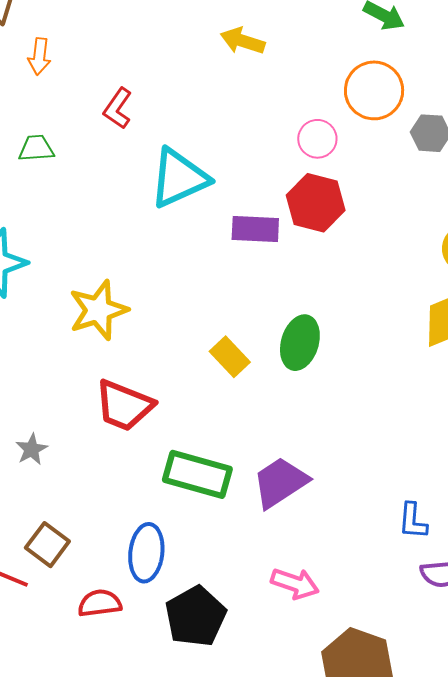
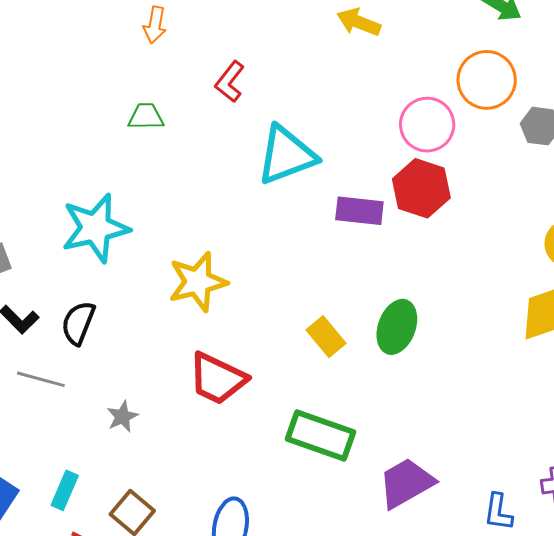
pink circle: (317, 139) -> (427, 125), size x1.4
green rectangle: (197, 474) -> (321, 435), moved
purple trapezoid: (280, 482) -> (406, 483), moved

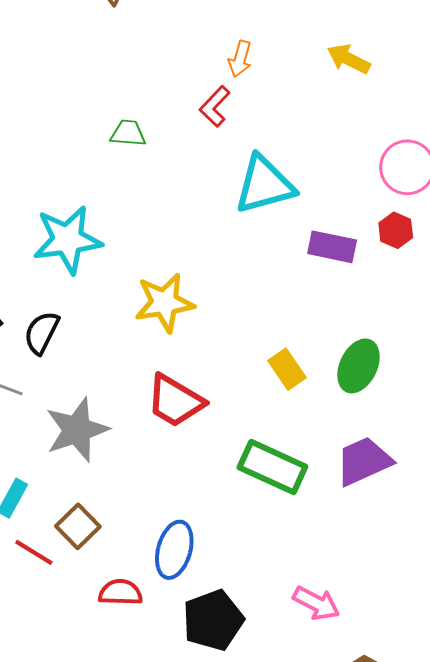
orange arrow: (155, 25) -> (240, 59), moved
red hexagon: (421, 188) -> (396, 230), size x0.6
gray star: (122, 417) -> (77, 430), size x2.0
purple trapezoid: (406, 483) -> (364, 461), moved

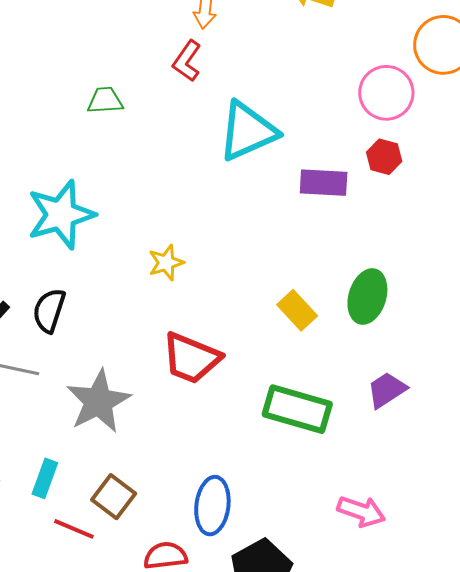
yellow star: (164, 303) -> (166, 263), size x0.6
purple trapezoid: (364, 461) -> (387, 390), size x0.7
pink arrow: (316, 603) -> (361, 511), moved

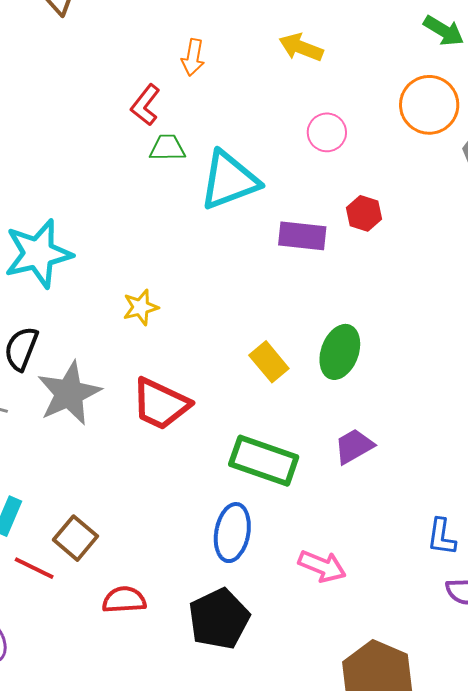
red L-shape: (187, 61) -> (145, 105), moved
pink circle: (386, 93) -> (327, 132), moved, size x0.7
green trapezoid: (105, 100) -> (167, 148), moved
gray star: (98, 401) -> (69, 393), moved
blue ellipse: (212, 506) -> (232, 533), moved

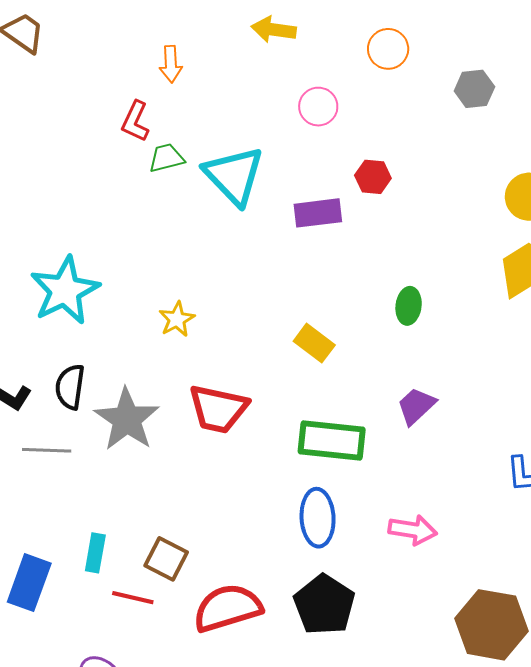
orange circle: (429, 105) -> (388, 49), moved, size x0.7
cyan triangle: (229, 180) -> (234, 176), turned -40
green ellipse: (340, 352) -> (409, 306), moved, size x0.7
red semicircle: (124, 600) -> (228, 608), size x1.6

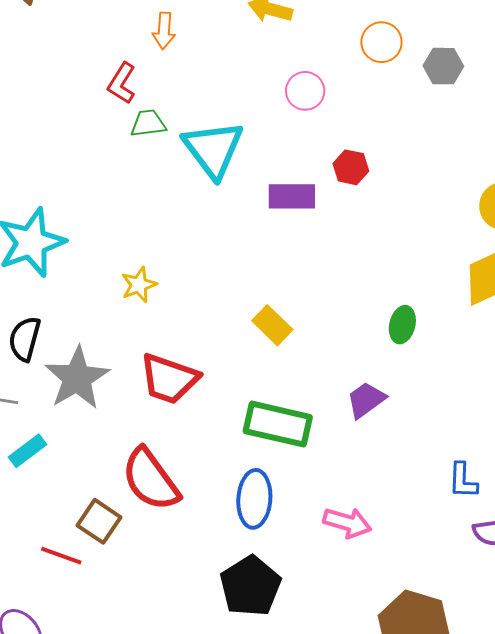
gray hexagon: (474, 89) -> (443, 66), moved
green ellipse: (409, 306) -> (402, 325), moved
cyan rectangle: (95, 553) -> (28, 451), moved, turned 36
red semicircle: (228, 608) -> (151, 480), moved, turned -116

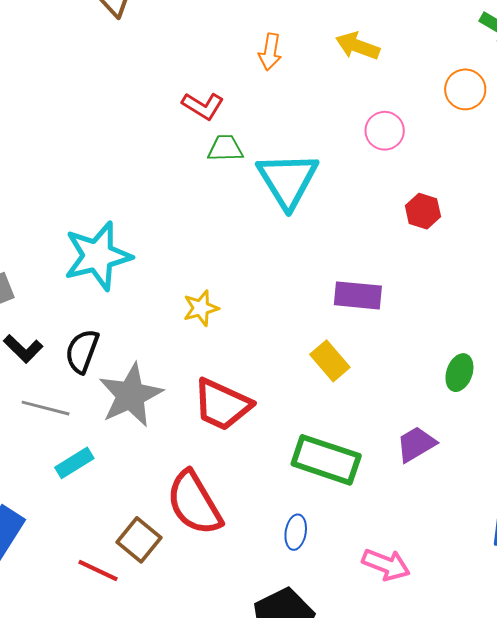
orange arrow: (164, 31) -> (270, 52), moved
red L-shape: (122, 83) -> (203, 106), turned -96
purple rectangle: (292, 196) -> (358, 295), moved
blue ellipse: (254, 499) -> (296, 532), size x0.6

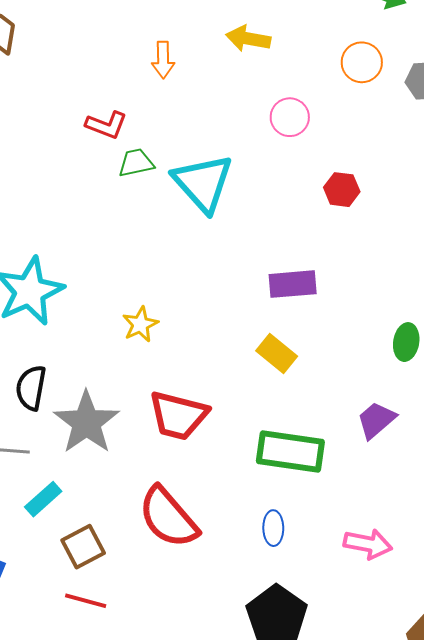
brown square: (139, 540) -> (83, 547), moved, turned 33

